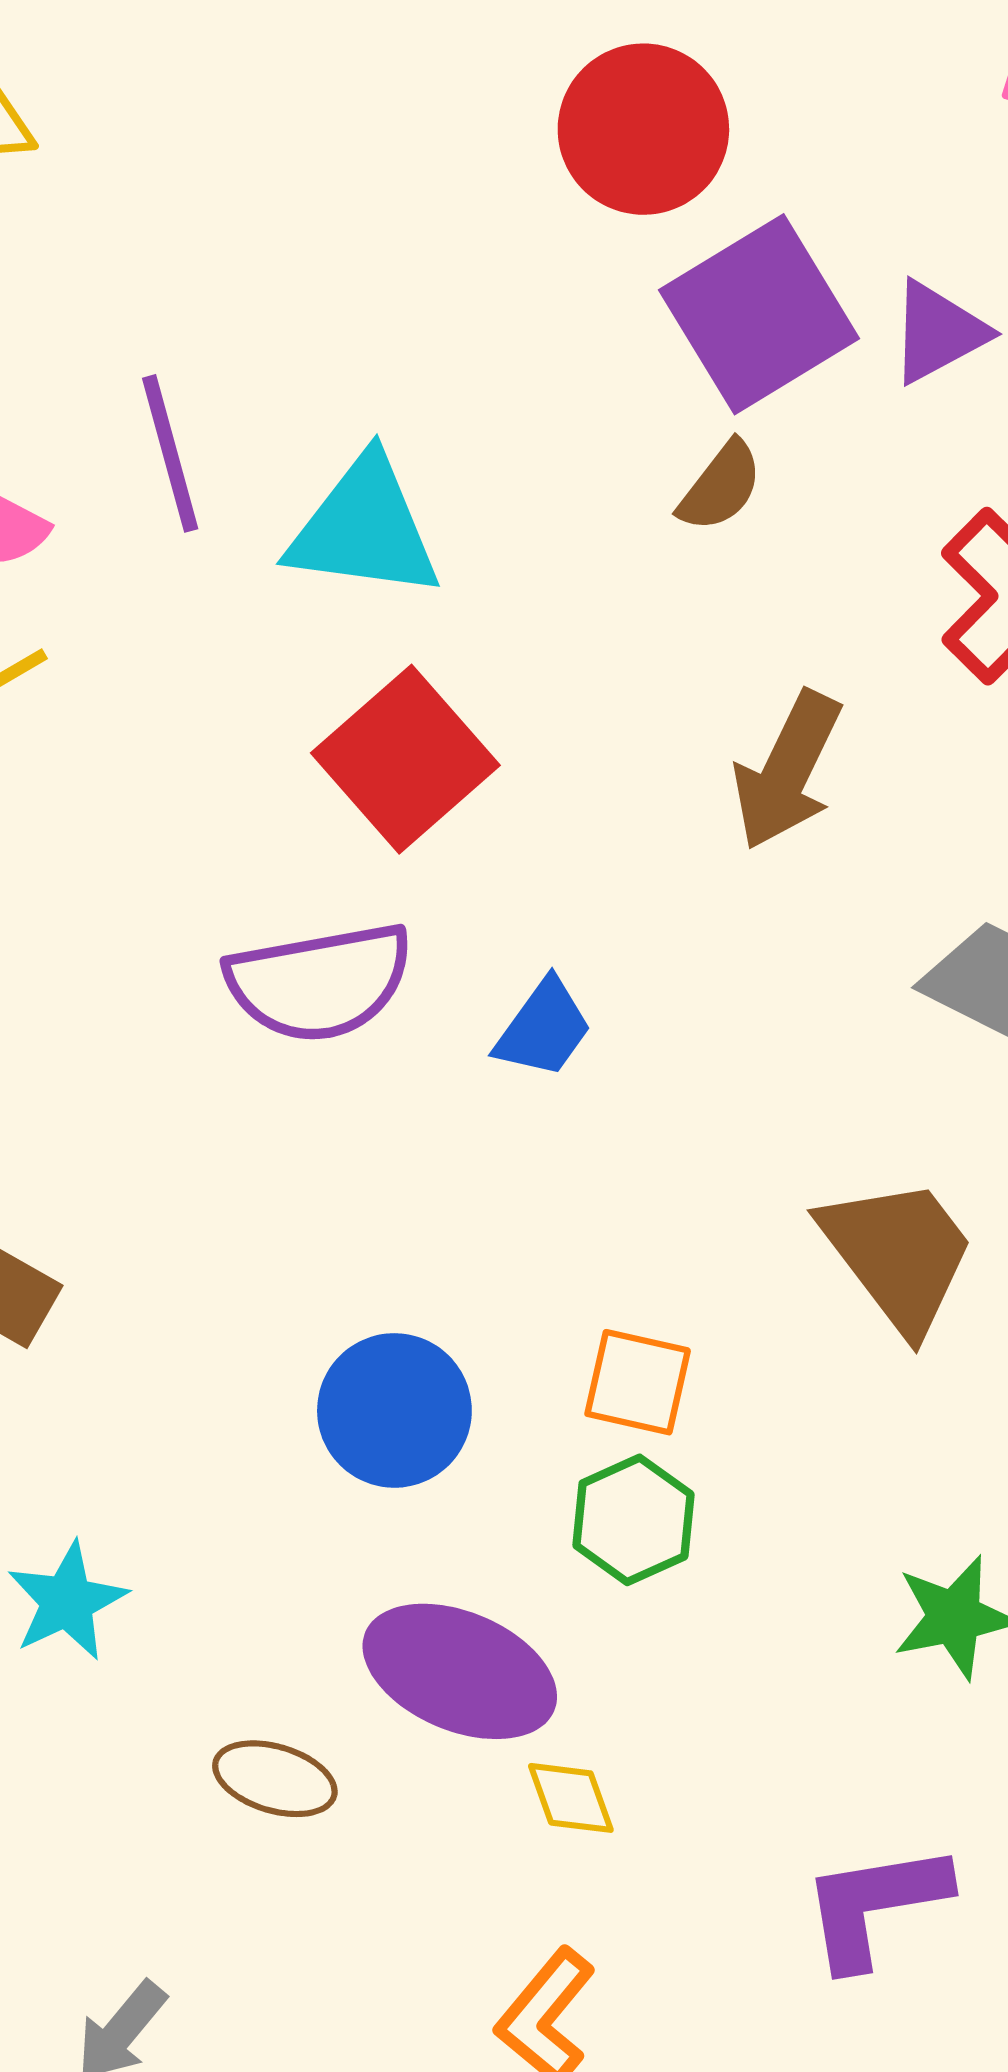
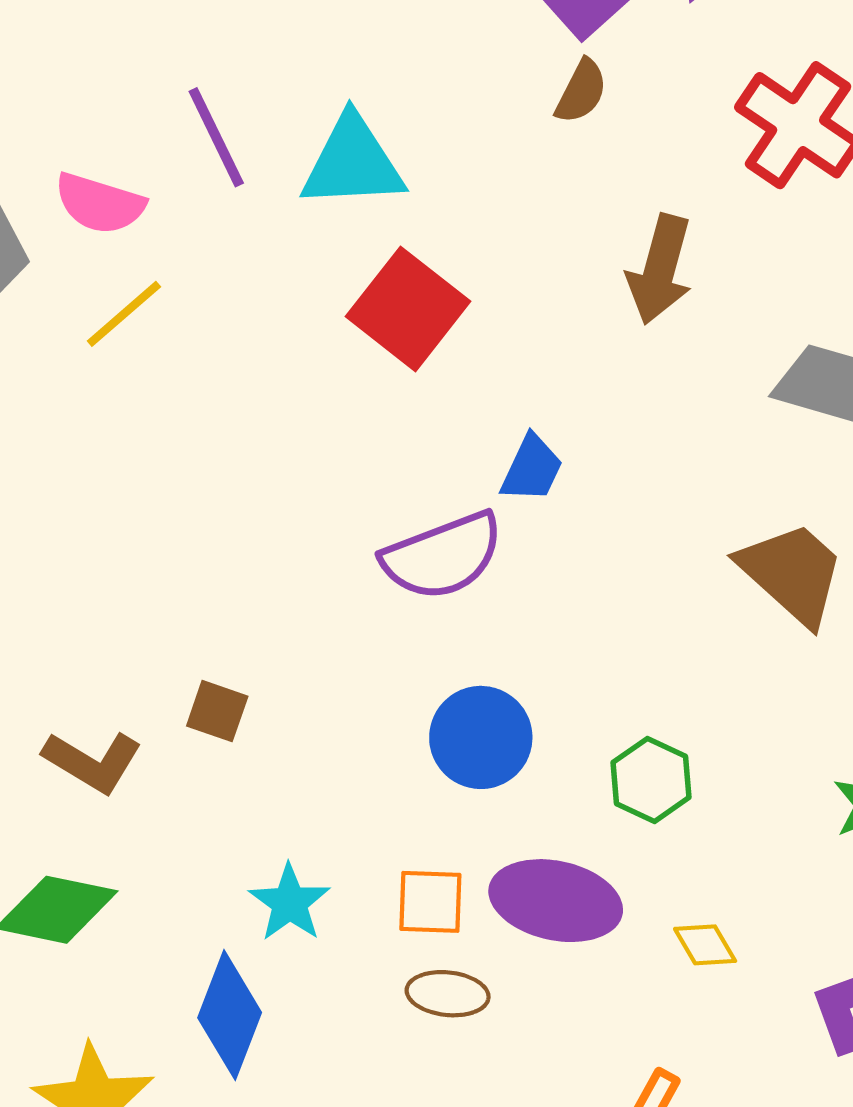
purple semicircle: (319, 982) -> (442, 556), moved
orange square: (638, 1382) -> (430, 902), moved
yellow diamond: (571, 1798) -> (705, 945), moved

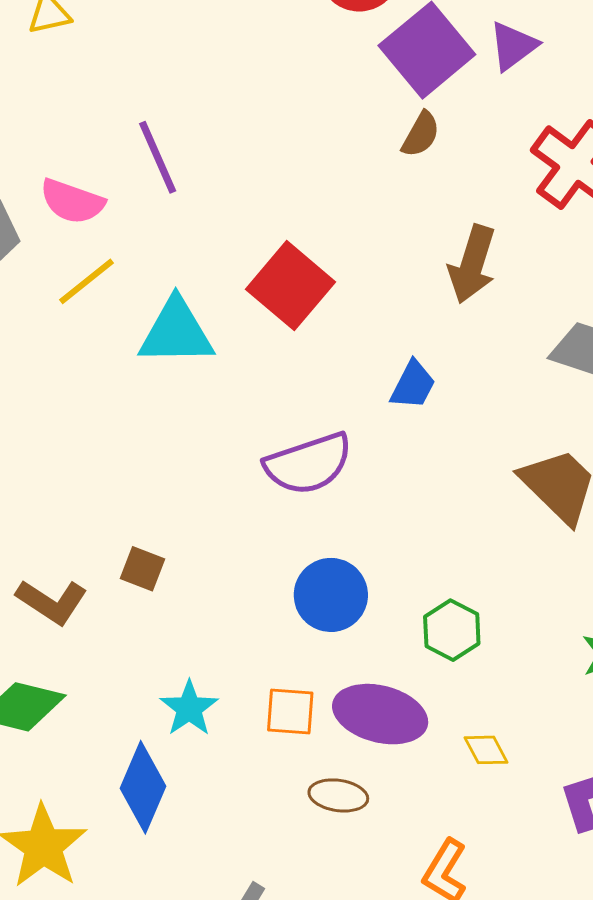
cyan triangle: (353, 162) -> (176, 332), moved
blue trapezoid: (532, 469) -> (413, 385), moved
brown ellipse: (448, 994) -> (338, 795), moved

